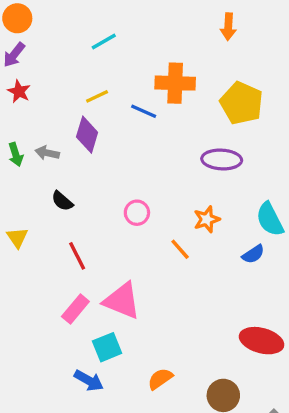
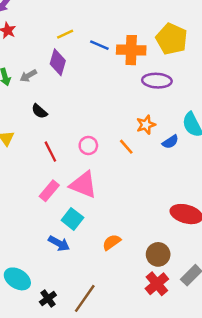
orange cross: (175, 83) -> (131, 50), moved
gray arrow: (47, 153) -> (28, 76), turned -42
pink circle: (137, 213) -> (88, 145), moved
blue semicircle: (253, 254) -> (170, 142), moved
cyan square: (107, 347) -> (72, 219), turned -30

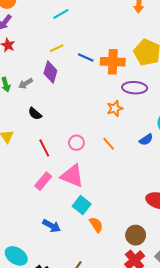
orange star: (146, 125) -> (115, 108), moved
cyan square: (72, 219) -> (82, 205), moved
orange semicircle: (112, 242) -> (96, 225), turned 91

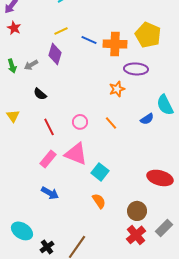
cyan square: (82, 205) -> (100, 172), moved
blue arrow: (52, 226) -> (50, 193), moved

